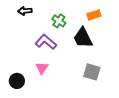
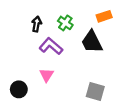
black arrow: (25, 11) -> (37, 24), moved, turned 104
gray square: (92, 72) -> (95, 92), moved

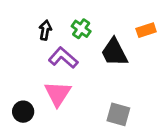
orange rectangle: (104, 16) -> (146, 30), moved
pink triangle: (46, 75) -> (58, 94), size x1.5

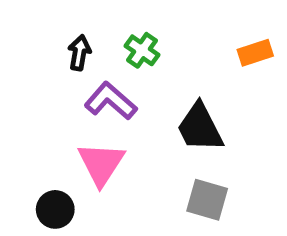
black trapezoid: (114, 52) -> (200, 127), moved
black circle: (23, 112) -> (55, 209), moved

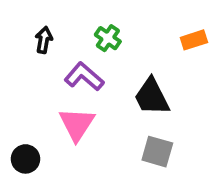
black arrow: (79, 53) -> (44, 40), moved
black circle: (55, 209) -> (25, 159), moved

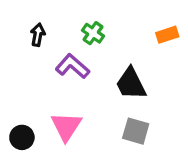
pink triangle: (77, 124) -> (66, 126), moved

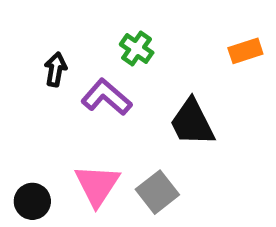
black arrow: (38, 35) -> (56, 69), moved
gray square: (136, 131) -> (157, 192), moved, turned 36

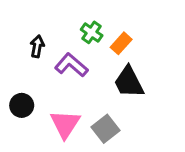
orange rectangle: (245, 51) -> (121, 43), moved, turned -30
black circle: (32, 201) -> (22, 105), moved

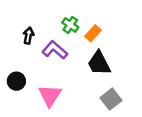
gray square: (106, 129) -> (111, 99), moved

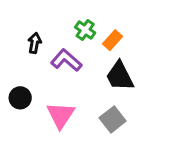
gray square: (111, 99) -> (113, 119), moved

